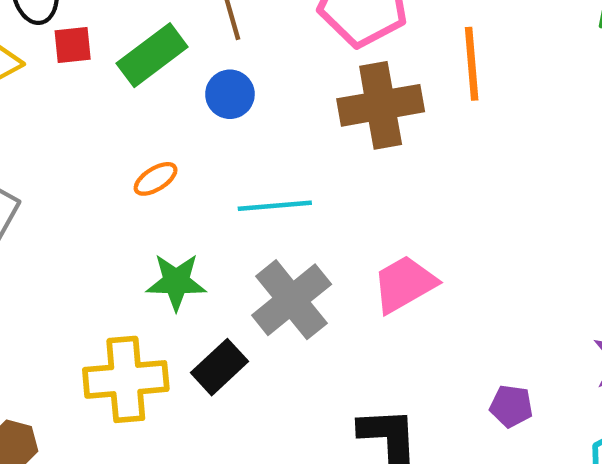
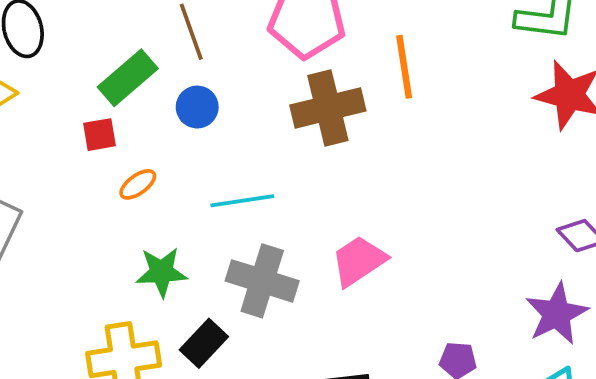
red square: (73, 45) -> (99, 135), moved
gray cross: (292, 300) -> (262, 281), turned -30

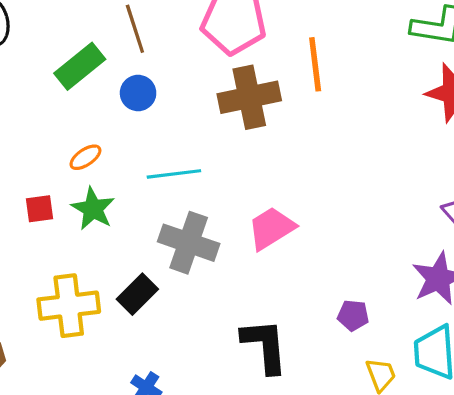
red square: (99, 135) -> (40, 209), moved
green star: (161, 272) -> (93, 209), moved, turned 30

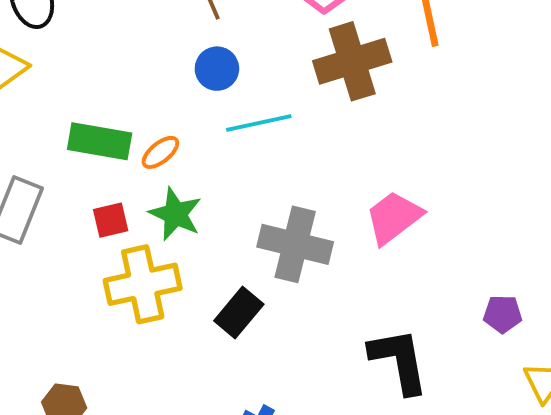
green rectangle: (80, 66) -> (100, 141), moved, turned 54
cyan line: (174, 174) -> (259, 123), moved
yellow cross: (69, 306) -> (143, 284), moved

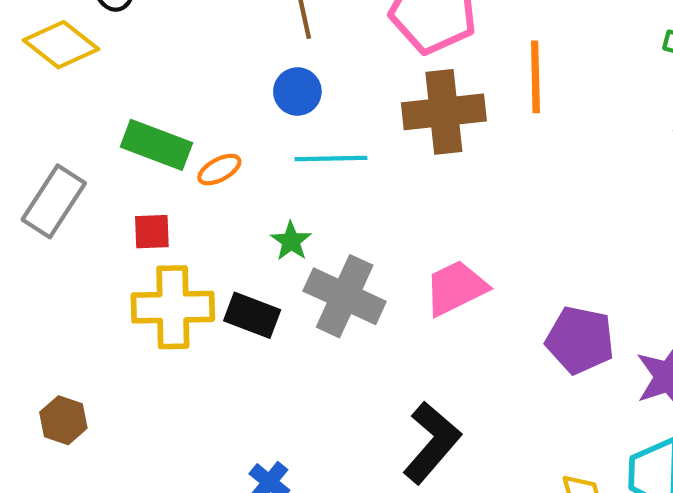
green star: (175, 214) -> (291, 241), moved, size x0.7
black rectangle: (239, 312) -> (252, 315), moved, turned 60
purple pentagon: (503, 314) -> (580, 340), moved, size x1.6
black L-shape: (399, 361) -> (432, 443), turned 40

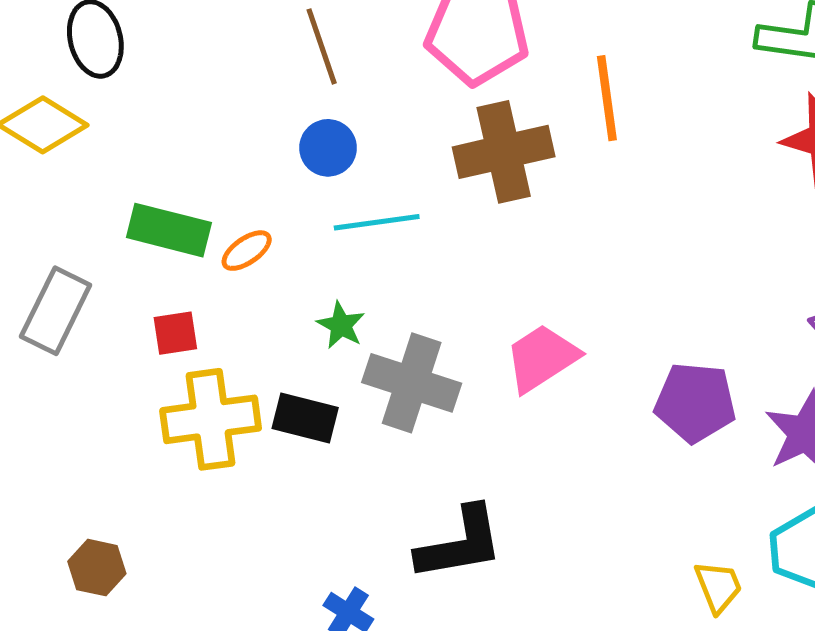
black L-shape: (432, 443) -> (460, 543), moved, turned 46

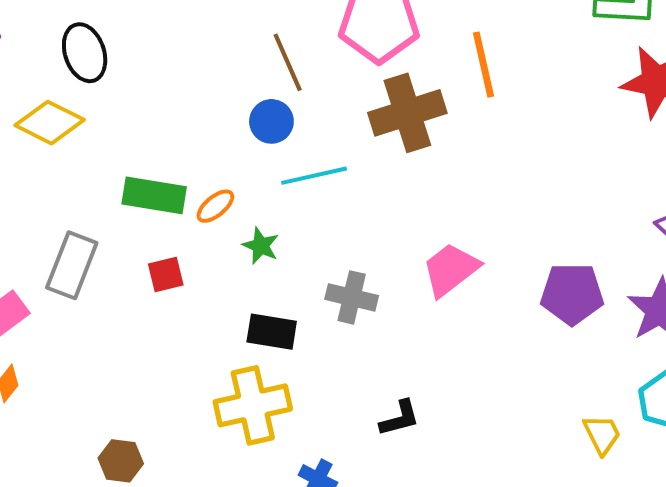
brown line: (322, 46) -> (288, 62), moved
green star: (341, 325) -> (261, 246), moved
gray cross: (412, 383) -> (352, 297), size x0.7
yellow cross: (211, 419) -> (253, 405), moved
black L-shape: (460, 543) -> (400, 418), size x0.6

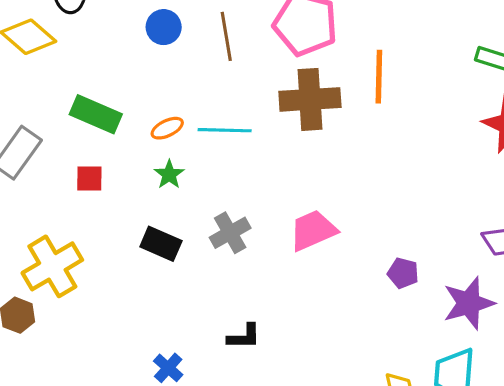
blue circle: (271, 121) -> (164, 27), moved
orange ellipse: (215, 206) -> (167, 128), moved
purple pentagon: (572, 294) -> (403, 273), size x0.6
gray cross: (352, 297) -> (230, 233), turned 33
yellow cross: (253, 405) -> (52, 266), moved, turned -32

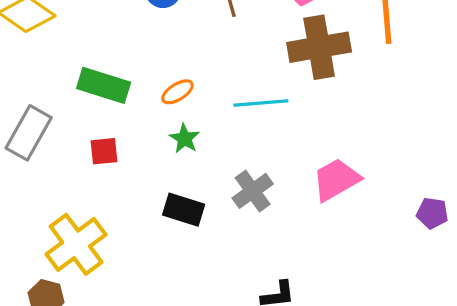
cyan line: (225, 130) -> (261, 103), moved

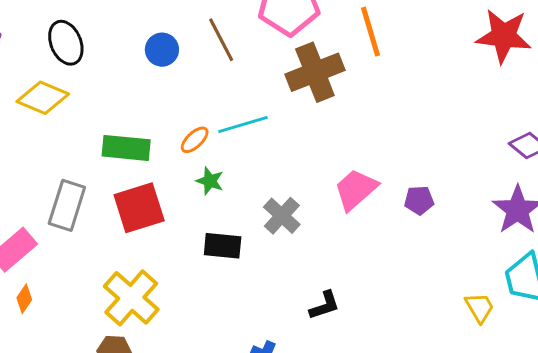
cyan line: (261, 103) -> (243, 124), moved
red square: (104, 151) -> (139, 208), size x1.8
purple pentagon: (432, 213) -> (419, 200), moved

